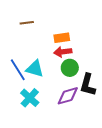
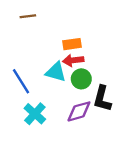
brown line: (27, 23) -> (28, 16), moved
cyan triangle: (35, 69) -> (56, 72), moved

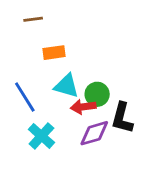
orange rectangle: (72, 44) -> (54, 53), moved
red arrow: (73, 60) -> (83, 107), moved

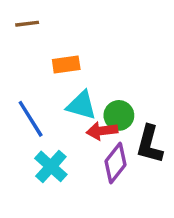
brown line: (33, 19) -> (27, 24), moved
purple diamond: (94, 133) -> (115, 163), turned -36

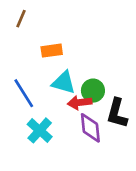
brown line: (27, 24) -> (21, 19), turned -60
purple diamond: (115, 163) -> (90, 128), turned -44

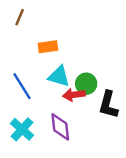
purple diamond: (90, 128) -> (60, 127), moved
cyan cross: (40, 130) -> (22, 129), moved

